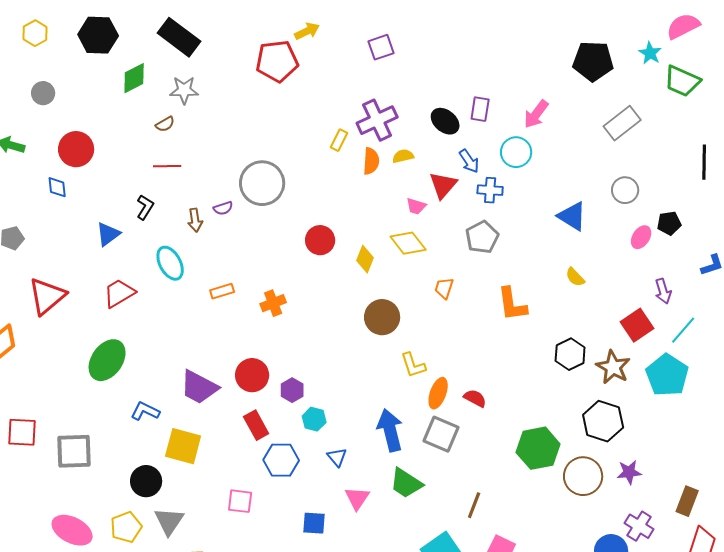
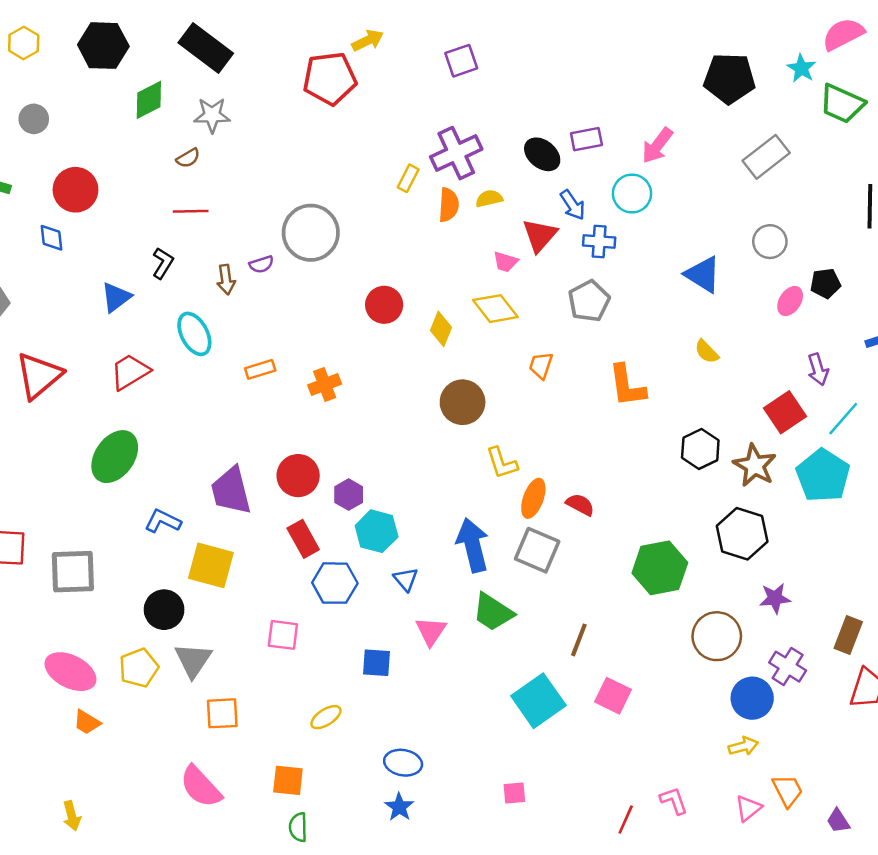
purple rectangle: (480, 109) -> (586, 139), turned 70
purple trapezoid: (199, 387) -> (231, 491), turned 48
cyan hexagon: (314, 419) -> (377, 531), size x1.4
brown circle: (583, 476) -> (717, 636), moved

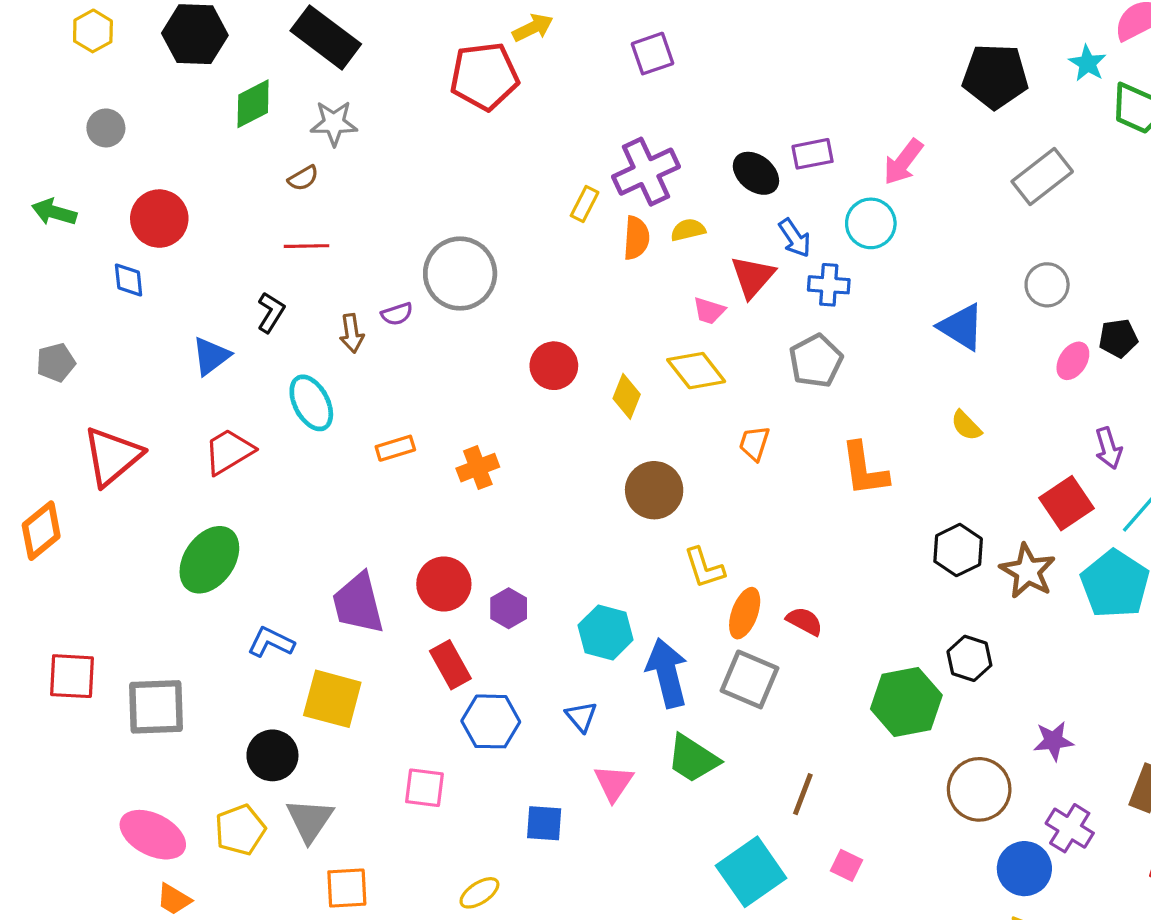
cyan hexagon: (377, 531) -> (606, 633), moved
black hexagon: (742, 534) -> (969, 658), moved, size x0.7
pink square: (613, 696) -> (847, 865), size x0.7

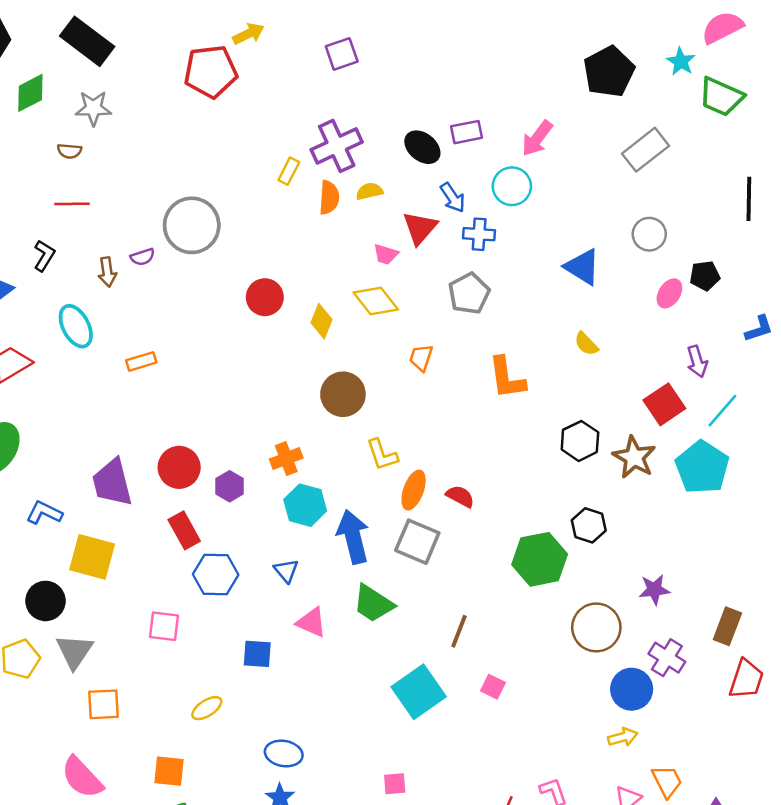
black pentagon: (995, 76) -> (609, 72), turned -30
brown semicircle: (303, 178) -> (69, 151), turned 35
orange cross: (478, 468) -> (286, 459), moved
pink triangle: (614, 783) -> (311, 622), turned -40

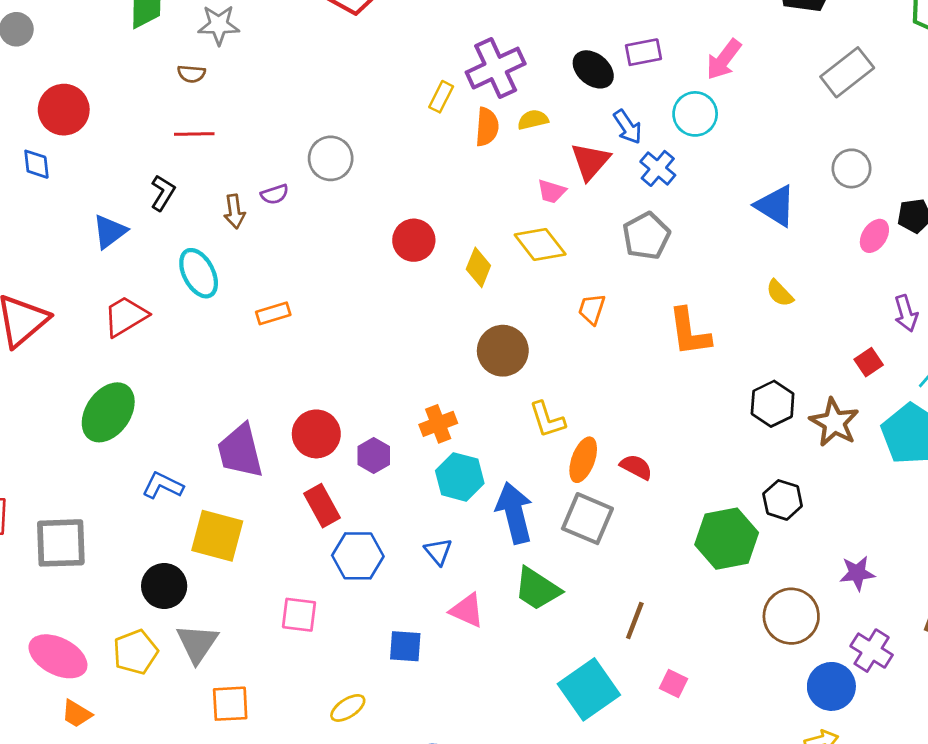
gray circle: (192, 225) -> (331, 158), size x0.7
blue cross: (479, 234) -> (658, 168), turned 36
red square: (664, 404) -> (869, 362), size x0.6

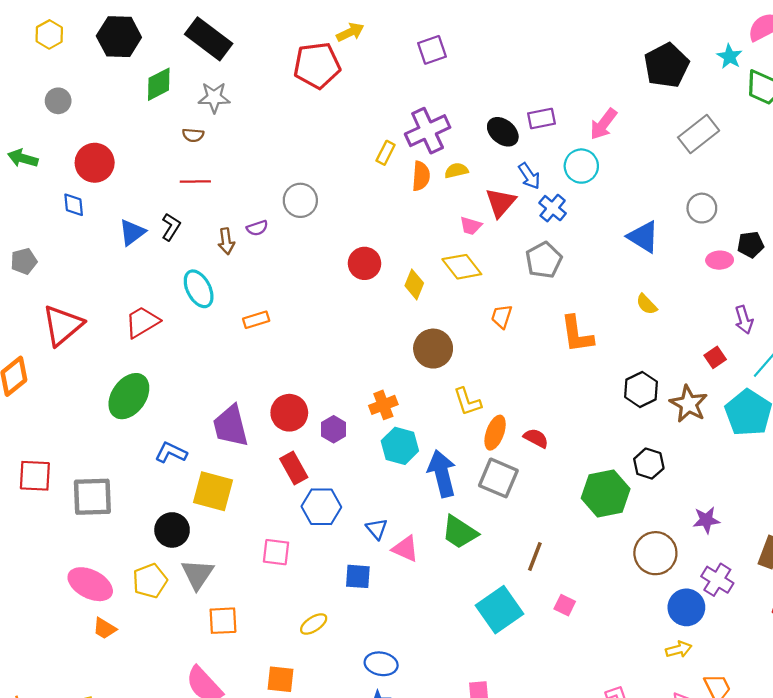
blue triangle: (110, 232) -> (132, 232), moved
pink ellipse: (874, 236) -> (720, 260), turned 55
blue triangle: (438, 552) -> (377, 529), moved

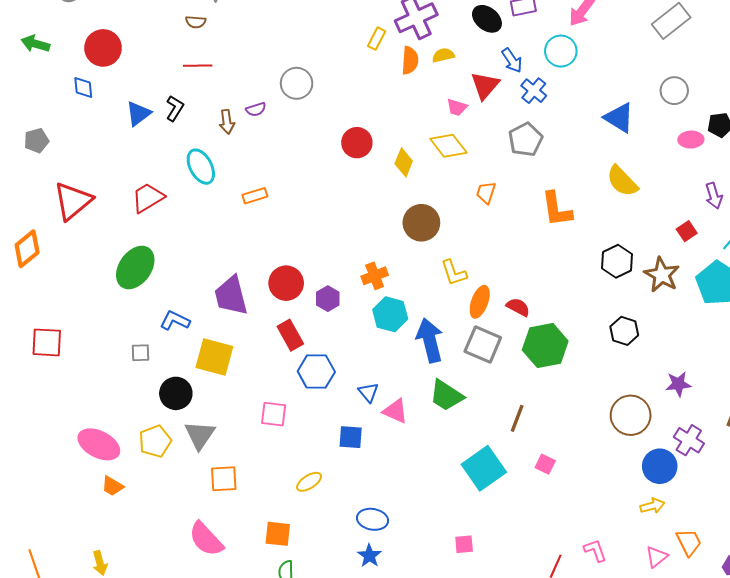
yellow semicircle: (647, 304) -> (622, 181), size x1.6
green hexagon: (606, 493) -> (545, 346), moved
gray square: (92, 497) -> (140, 353), moved, size x0.5

